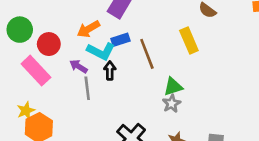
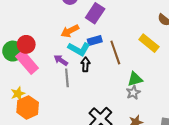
green circle: (20, 30) -> (13, 51), moved
yellow rectangle: (189, 40) -> (149, 43), turned -30
red circle: (49, 44) -> (26, 44), moved

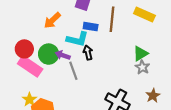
orange arrow: (70, 31) -> (52, 20), moved
blue rectangle: (95, 40) -> (91, 27), turned 40
green circle: (13, 51) -> (49, 54), moved
brown line: (115, 52) -> (112, 19), moved, turned 40

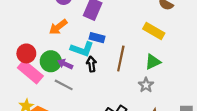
brown line: (112, 19) -> (121, 59), moved
green triangle: (140, 54) -> (153, 62), moved
gray line: (73, 71) -> (64, 85), moved, turned -48

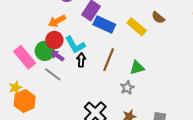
yellow rectangle: (154, 31) -> (137, 27), moved
blue rectangle: (97, 38) -> (104, 24), moved, size x1.5
cyan L-shape: (82, 49) -> (75, 45), turned 30
red circle: (26, 53) -> (54, 40), moved

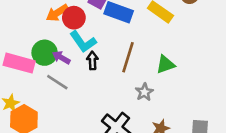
red circle: (54, 40) -> (74, 18), moved
pink rectangle: (25, 57) -> (19, 63), turned -30
gray star: (127, 88) -> (144, 92), moved

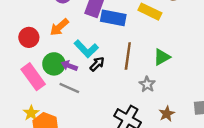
red circle: (74, 18) -> (29, 37), moved
black arrow: (92, 61) -> (97, 64), turned 56
pink rectangle: (19, 63) -> (33, 77), turned 48

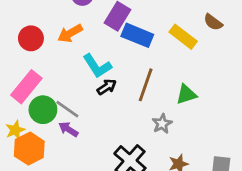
green circle: (54, 64) -> (43, 110), moved
purple arrow: (69, 66) -> (68, 129), moved
pink rectangle: (33, 77) -> (26, 87), turned 64

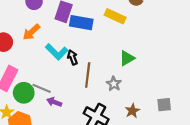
brown line: (146, 85) -> (88, 75), moved
black arrow: (107, 87) -> (72, 57), moved, turned -64
purple arrow: (68, 129) -> (54, 102), moved

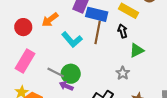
black arrow: (72, 57) -> (123, 31), moved
brown line: (88, 75) -> (98, 32), moved
green circle: (24, 93) -> (71, 74), moved

